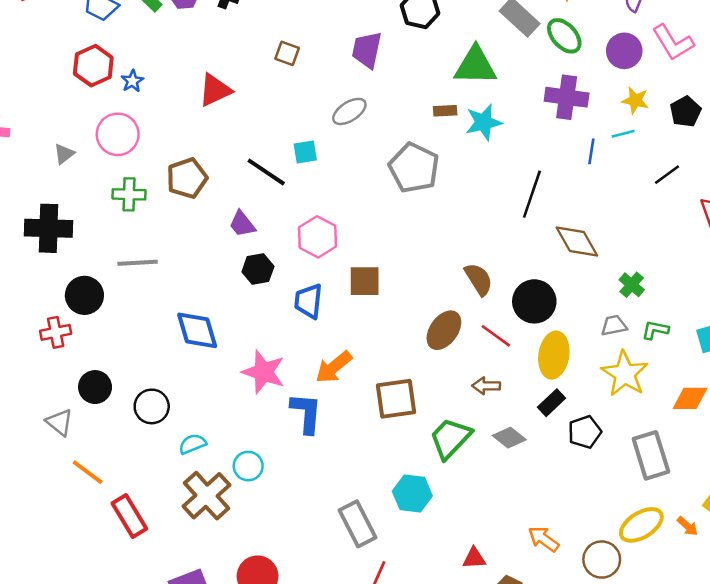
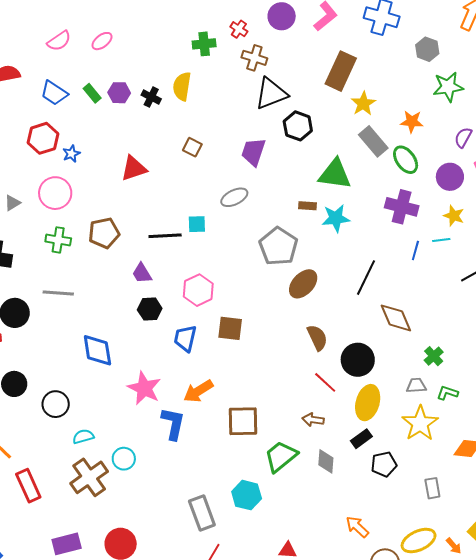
black line: (266, 172) -> (165, 236), turned -44
brown ellipse: (444, 330) -> (303, 284), moved
gray diamond: (509, 438) -> (326, 461), turned 50
gray rectangle: (651, 455) -> (432, 488), size x0.6
orange arrow: (544, 539) -> (357, 527), moved

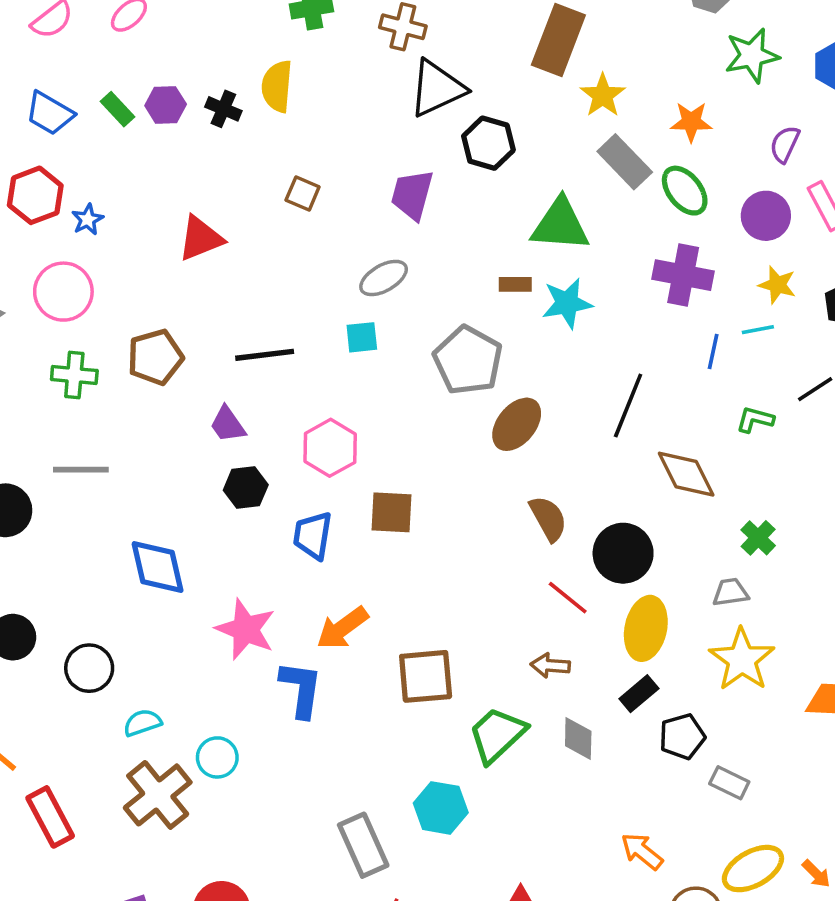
cyan square: (197, 224) -> (362, 337), moved
green L-shape: (447, 393) -> (755, 420), moved
gray rectangle: (432, 488) -> (729, 783), moved, turned -50

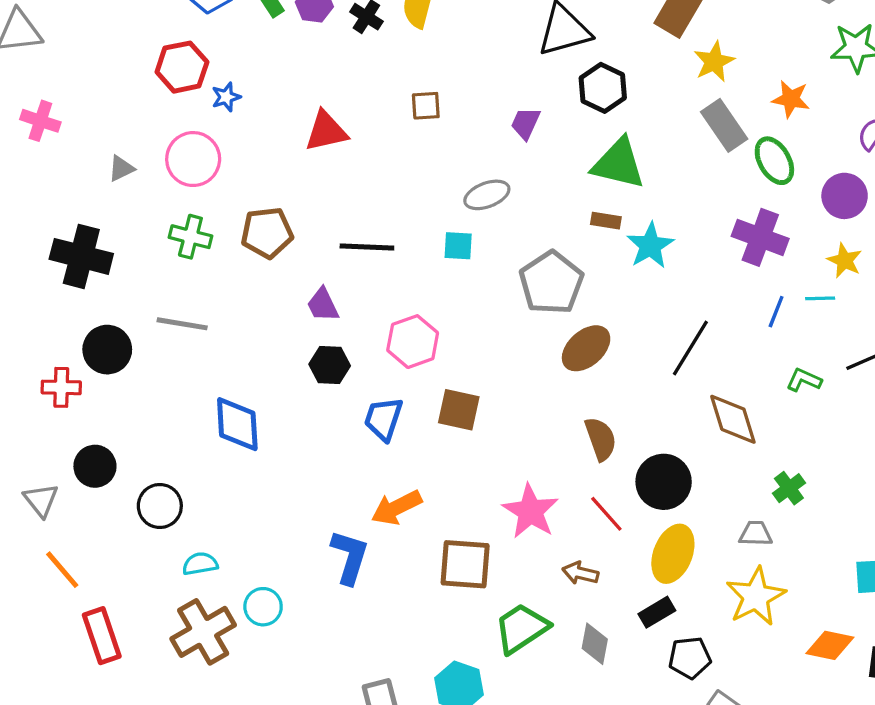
brown square: (303, 193) -> (426, 106), turned -36
purple trapezoid: (412, 195) -> (525, 123), size x0.7
green triangle: (560, 225) -> (618, 164), moved
cyan star: (567, 303) -> (650, 246), turned -30
pink star: (246, 629) -> (530, 511), moved

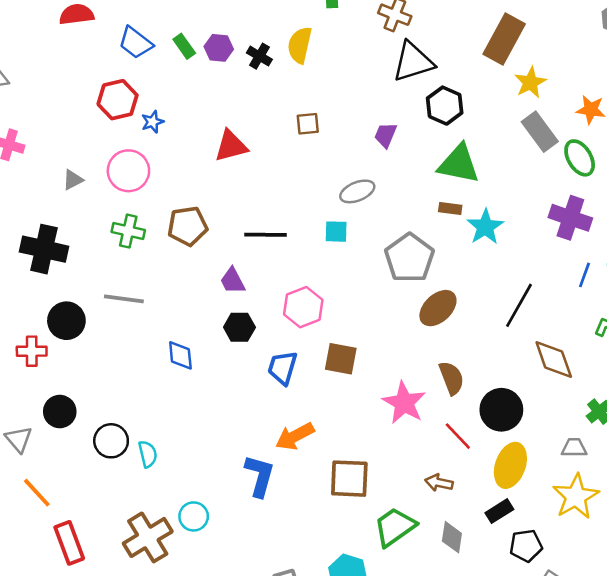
blue diamond: (237, 424) -> (180, 355), moved, size x0.7
pink star: (530, 511) -> (404, 403), moved
cyan semicircle: (200, 564) -> (148, 454), moved, turned 88

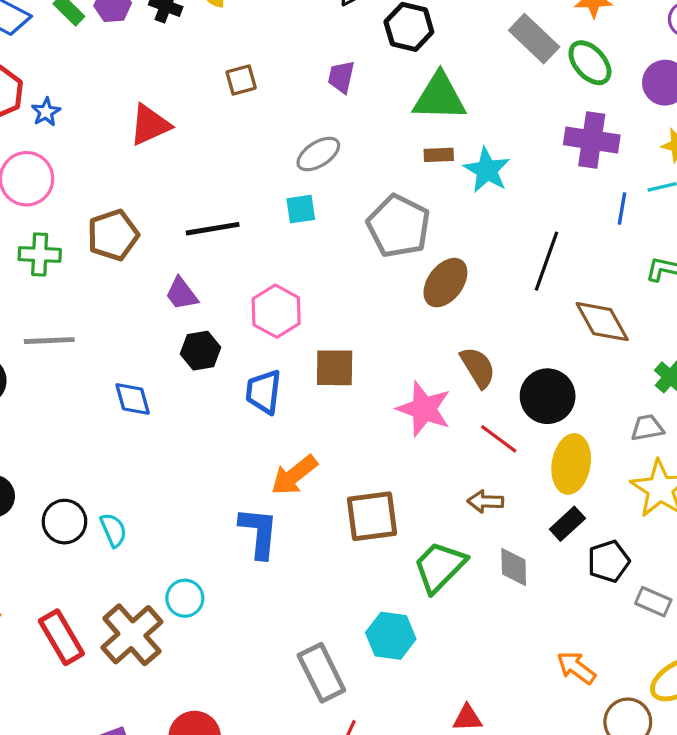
red rectangle: (69, 543) -> (61, 637), moved

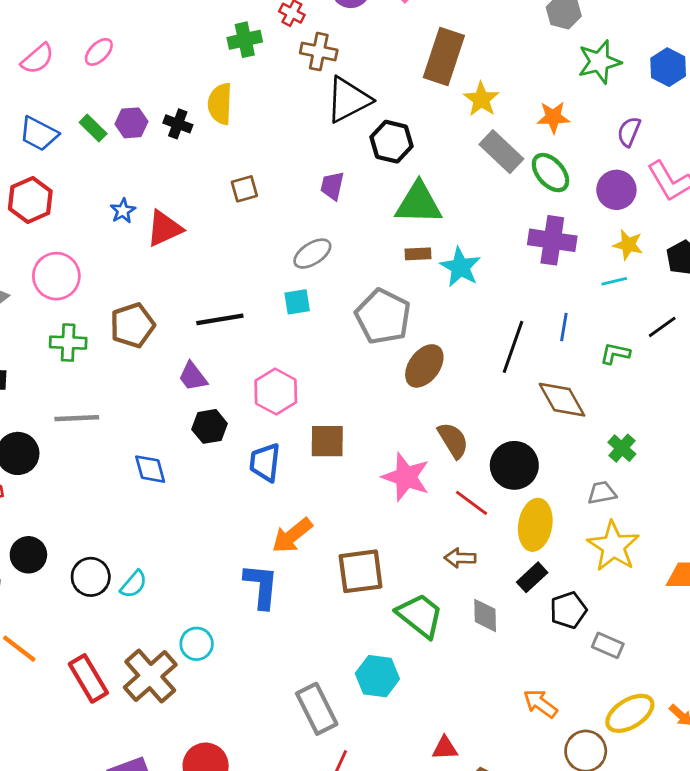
blue star: (46, 112) -> (123, 211), moved
blue line: (622, 209) -> (564, 327), moved
cyan semicircle: (113, 530) -> (134, 584), turned 64
green trapezoid: (440, 567) -> (420, 615), turned 84

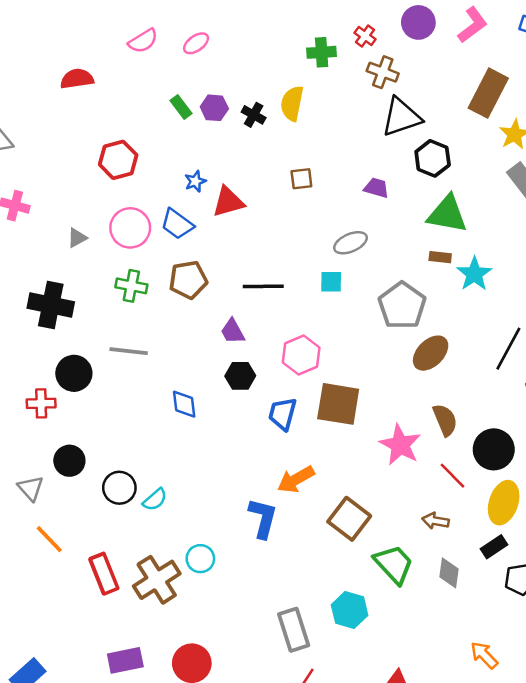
blue trapezoid: (39, 134) -> (177, 224), moved
purple trapezoid: (332, 186) -> (376, 188), turned 85
brown square: (327, 441) -> (338, 404), size x1.4
brown square: (361, 571) -> (349, 519), turned 36

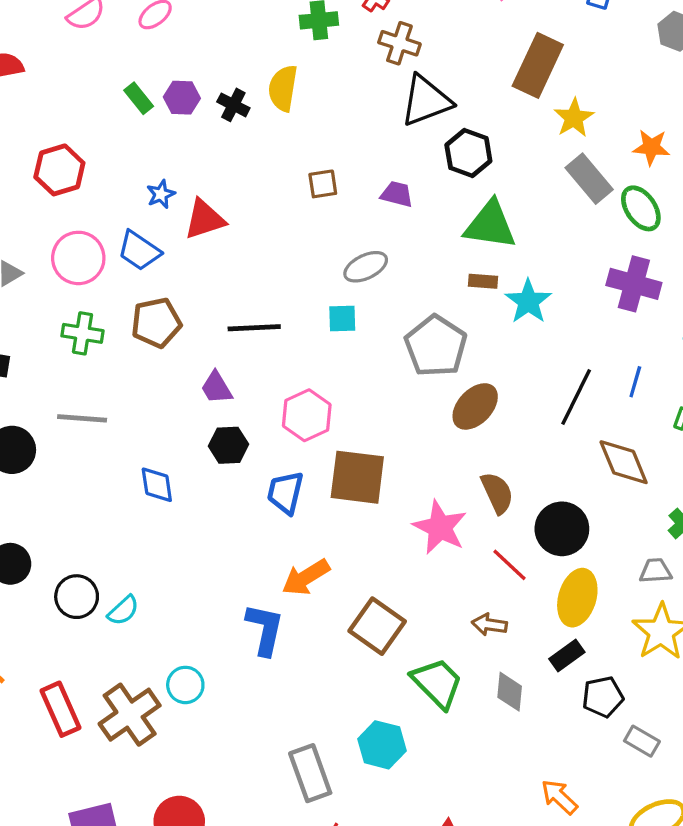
brown square: (301, 179) -> (323, 184), moved

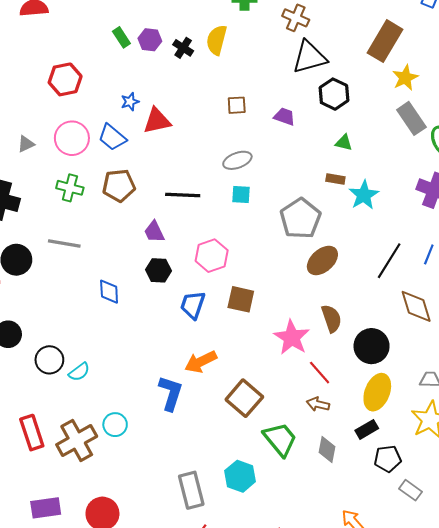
green triangle: (490, 225) -> (344, 143), size x0.5
gray ellipse: (366, 267) -> (237, 160), moved
brown square: (357, 477) -> (241, 299), size x0.7
red line: (509, 565) -> (320, 373), moved

